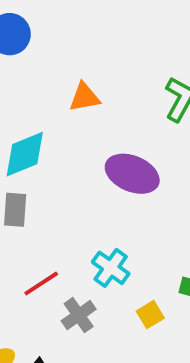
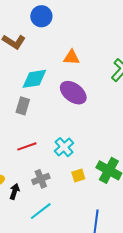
purple ellipse: (132, 174) -> (73, 93), moved
gray cross: (79, 315) -> (41, 179), moved

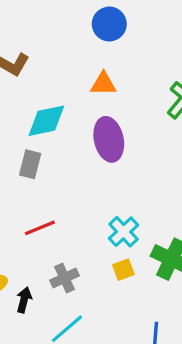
blue circle: (41, 16) -> (109, 24), moved
purple ellipse: (73, 93) -> (109, 139), turned 44
cyan cross: (64, 147) -> (124, 232), moved

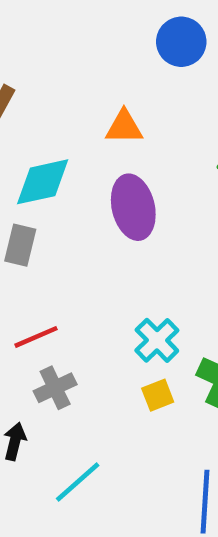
blue circle: (109, 24) -> (181, 42), moved
gray cross: (65, 278) -> (55, 388), moved

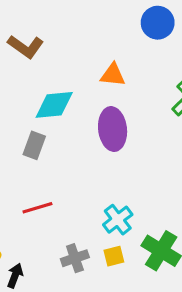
gray cross: (55, 388) -> (75, 258), moved

